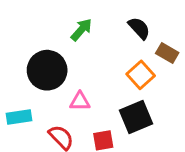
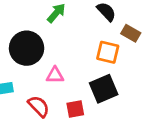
orange square: (141, 75) -> (108, 52), turned -35

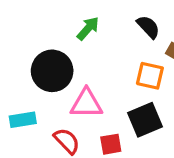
pink triangle: (55, 75) -> (86, 103), size x1.5

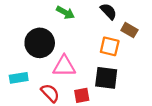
green arrow: (88, 28) -> (65, 13), turned 78
black square: (145, 120) -> (106, 78), turned 30

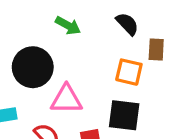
brown rectangle: (129, 30) -> (156, 50), turned 63

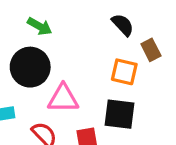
green arrow: (68, 26) -> (40, 26), moved
brown rectangle: (156, 50) -> (151, 50), turned -30

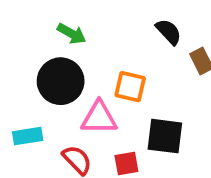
orange square: (124, 72) -> (130, 87), moved

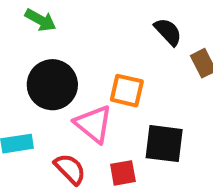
green arrow: (72, 34) -> (41, 20), moved
pink triangle: (99, 118) -> (93, 124), turned 39

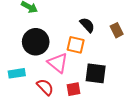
black semicircle: (168, 32) -> (87, 25), moved

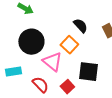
orange square: (76, 45) -> (69, 45), turned 30
red square: (74, 89) -> (67, 87), turned -32

